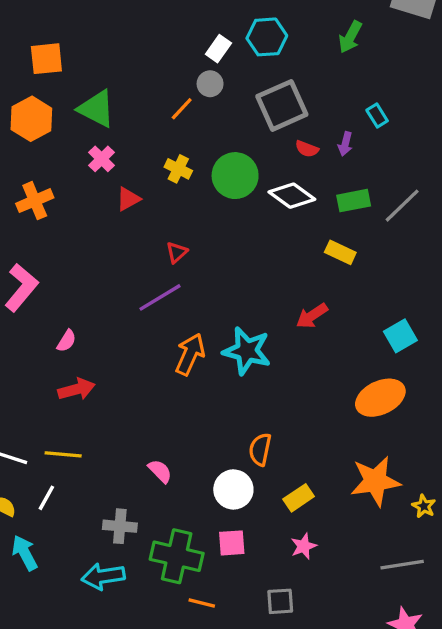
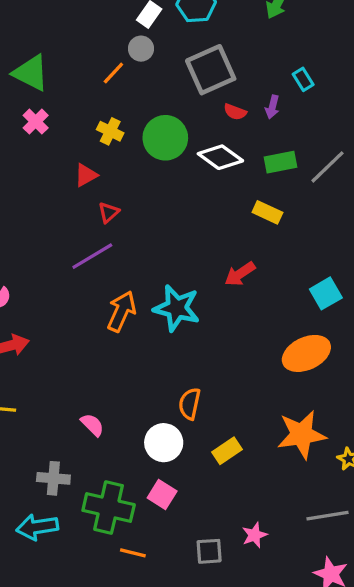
red triangle: (128, 199) -> (86, 175), moved
pink square: (232, 543) -> (162, 495), turned 36
pink star: (304, 546) -> (254, 535), moved

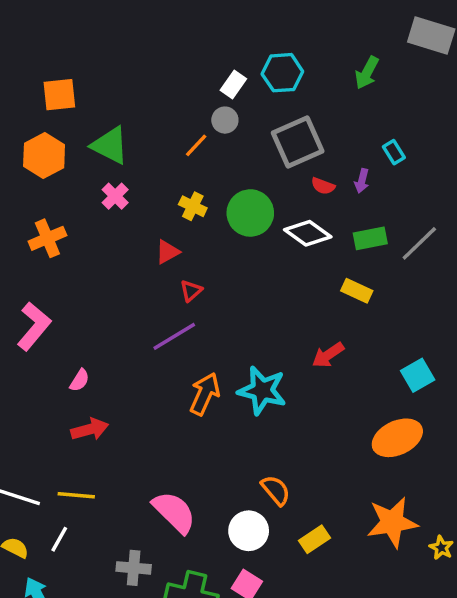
orange semicircle: (190, 404) -> (276, 490), turned 128
pink semicircle: (92, 425) -> (174, 512), size x1.8

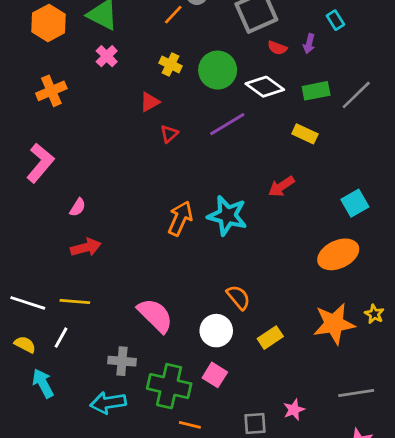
purple line: (174, 336) -> (227, 124), moved
yellow star: (441, 548) -> (374, 314), moved

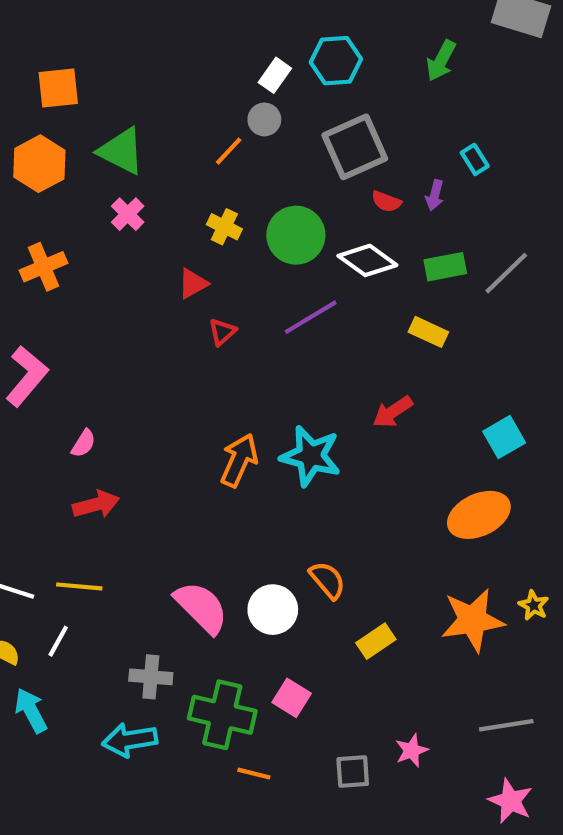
white circle: (216, 331) -> (273, 610), moved

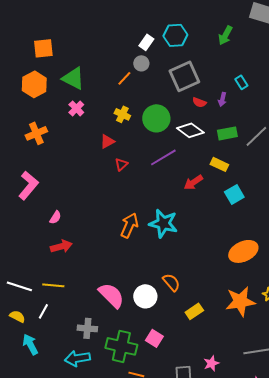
red arrow: (393, 412) -> (193, 182), moved
cyan square: (504, 437) -> (234, 194), moved

